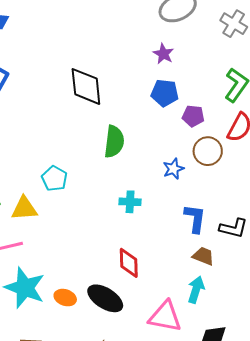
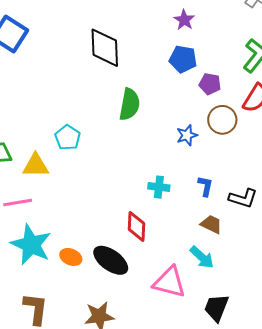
cyan cross: (130, 202) -> (159, 187), moved
blue L-shape: (195, 218) -> (205, 186), size x0.7
cyan arrow: (196, 290) -> (202, 257), turned 112

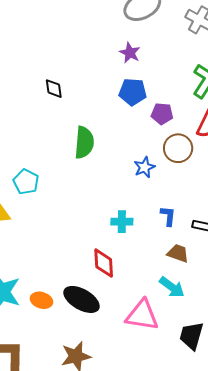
black diamond: (105, 48) -> (54, 89), size x0.5

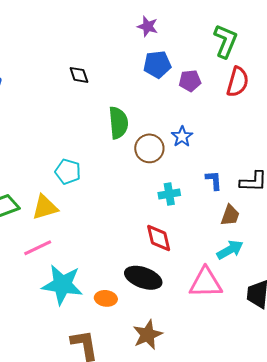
brown circle: (178, 148) -> (149, 148), moved
brown trapezoid: (178, 253) -> (230, 215), turned 100
cyan arrow: (172, 287) -> (230, 250), turned -56
orange ellipse: (41, 300) -> (106, 298), moved

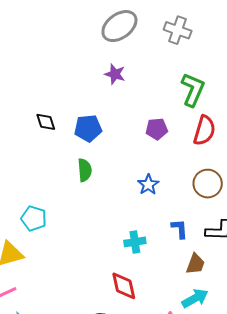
blue pentagon: (157, 64) -> (88, 128), moved
green semicircle: (118, 123) -> (85, 170), size x0.7
brown circle: (149, 148) -> (208, 184), moved

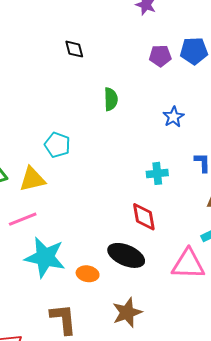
blue pentagon: (88, 128) -> (194, 51), moved
purple pentagon: (157, 129) -> (160, 56), moved

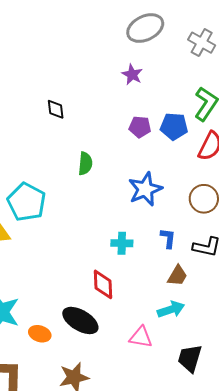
blue star: (173, 117) -> (145, 189), size x1.6
cyan pentagon: (57, 145) -> (27, 202), size x1.5
pink triangle: (188, 264) -> (141, 337), size x0.7

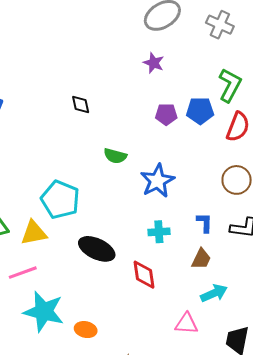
green semicircle: (85, 164) -> (115, 156), turned 105
blue star: (145, 189) -> (157, 181), moved
brown trapezoid: (177, 276) -> (201, 259), moved
black ellipse: (80, 320) -> (97, 249), moved

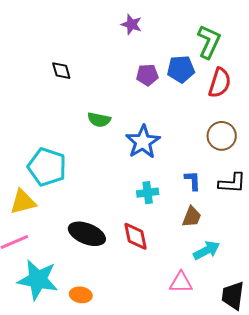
black ellipse: (97, 249) -> (87, 234), moved

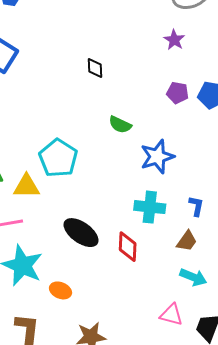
cyan cross: (148, 193) -> (150, 207), size x1.4
cyan arrow: (207, 250) -> (193, 277), turned 36
pink triangle: (181, 282) -> (171, 315), moved

